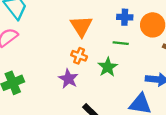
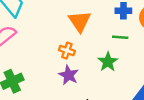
orange cross: (79, 56) -> (67, 51), moved

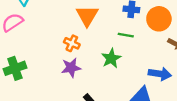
purple star: (69, 75) -> (71, 68), turned 30

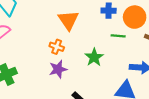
green line: (126, 35) -> (118, 36), moved

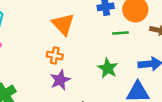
green star: (94, 57) -> (108, 68), moved

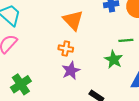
green line: (120, 33) -> (126, 40), moved

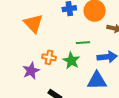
orange cross: (66, 49) -> (49, 57), moved

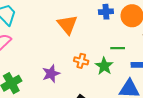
purple star: (31, 71) -> (51, 74), moved

